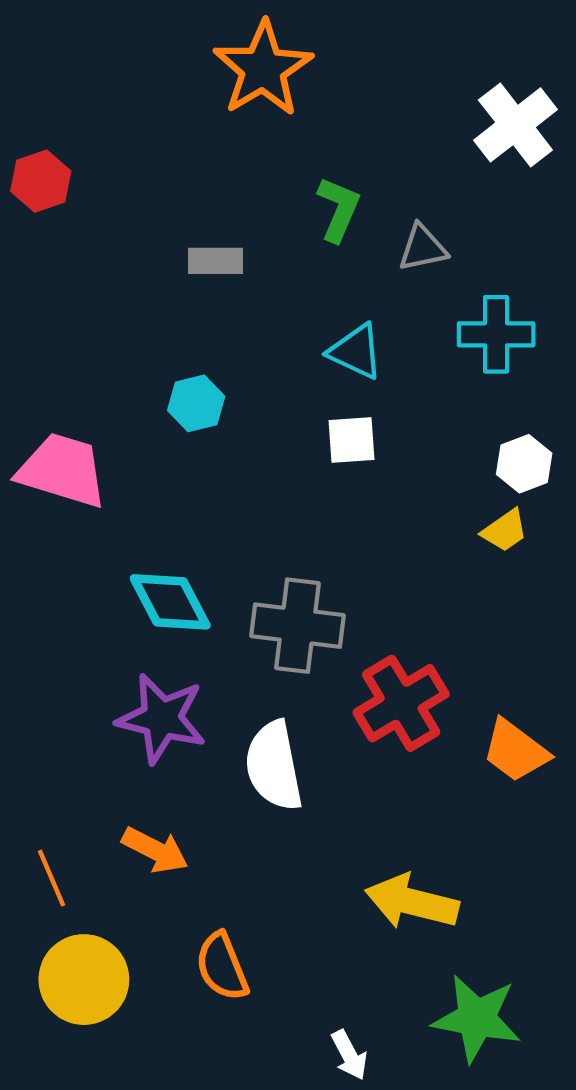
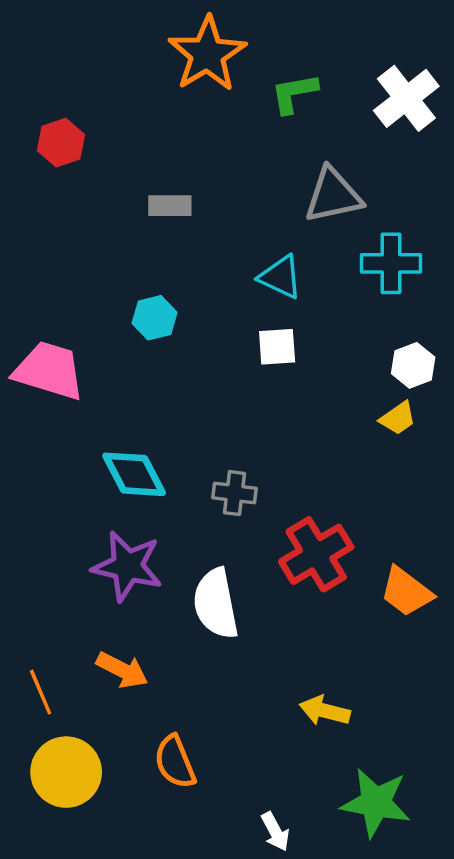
red hexagon: (41, 181) -> (61, 143), moved
green L-shape: (339, 209) -> (294, 93), moved, turned -123
gray triangle: (423, 248) -> (333, 195), size x1.5
gray cross: (298, 626) -> (235, 493), size x0.6
yellow arrow: (412, 902) -> (325, 711), size x0.7

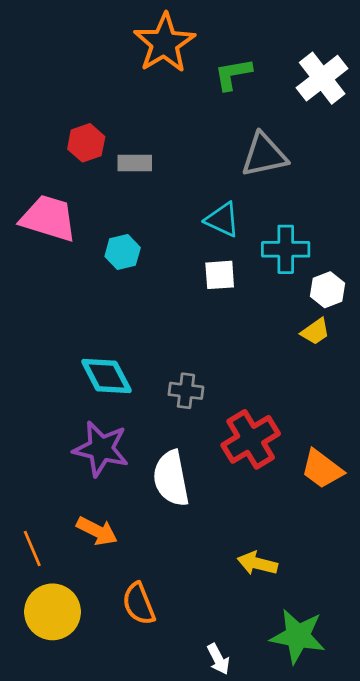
red hexagon: (61, 143) -> (86, 143), moved
cyan cross: (391, 263) -> (286, 249), moved
pink trapezoid: (49, 371) -> (48, 218), moved

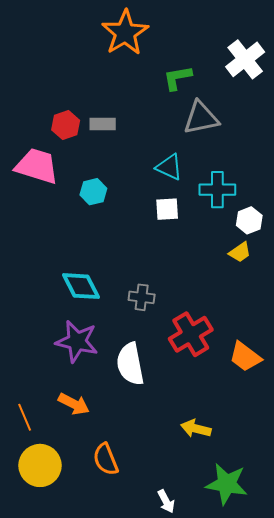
green L-shape: (233, 74) -> (177, 78), moved
red hexagon: (86, 143) -> (66, 125), moved

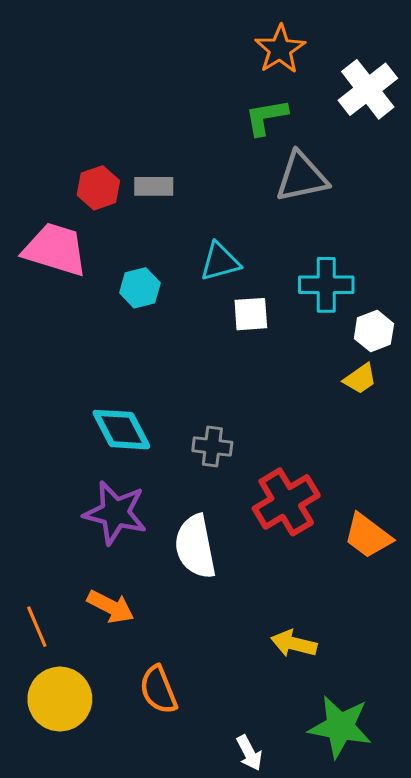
orange star: (125, 33) -> (280, 49), moved, size x0.7
cyan triangle: (169, 167) -> (220, 262), moved, turned -40

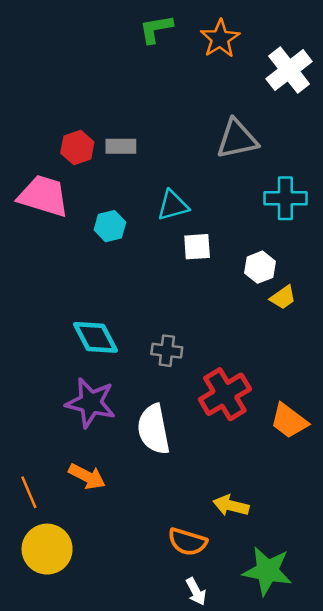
green L-shape: (266, 117) -> (156, 29), moved
cyan cross: (326, 285) -> (285, 198), moved
white hexagon: (374, 331) -> (260, 267), moved
orange semicircle: (158, 690) -> (187, 542), moved, turned -51

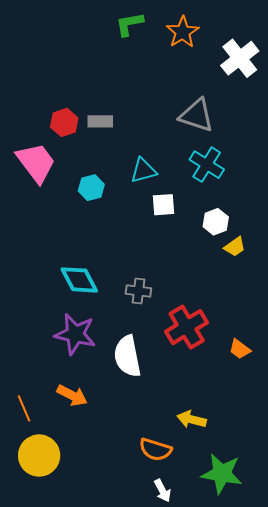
gray triangle: (237, 139) -> (197, 115), turned 30
pink trapezoid: (43, 196) -> (36, 163), turned 36
cyan cross: (285, 198) -> (207, 165), moved, turned 32
orange trapezoid: (289, 421) -> (240, 349), size x0.7

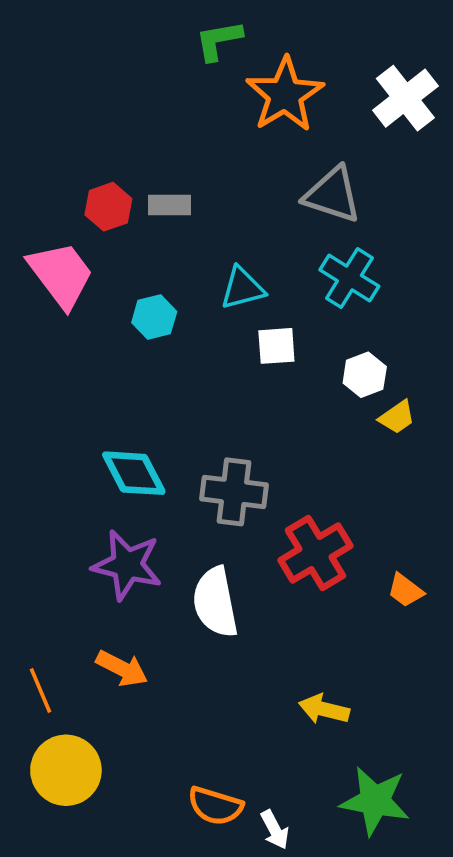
orange star: (183, 32) -> (285, 95), moved, size x1.4
gray cross: (138, 291) -> (234, 492), size x1.5
orange semicircle: (155, 450) -> (215, 806), moved

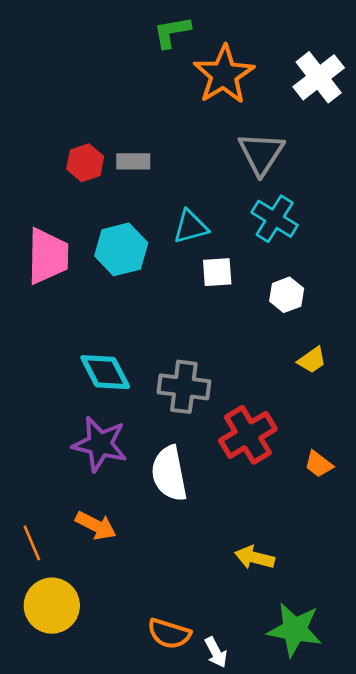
gray triangle: (332, 195) -> (261, 153), turned 45
pink trapezoid: (61, 275) -> (48, 256), moved, turned 38
cyan hexagon: (154, 317) -> (121, 249), size x1.5
yellow trapezoid: (397, 417) -> (312, 360), moved

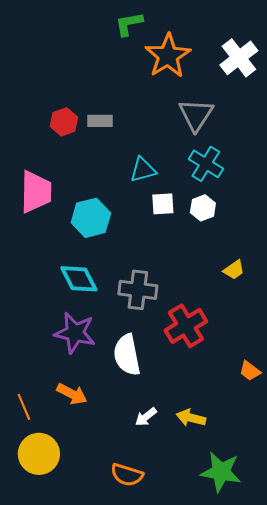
cyan hexagon: (121, 249) -> (91, 218), moved
white hexagon: (287, 295) -> (203, 208), moved
orange trapezoid: (319, 464) -> (250, 371), moved
white arrow: (216, 652) -> (146, 417), moved, turned 80

